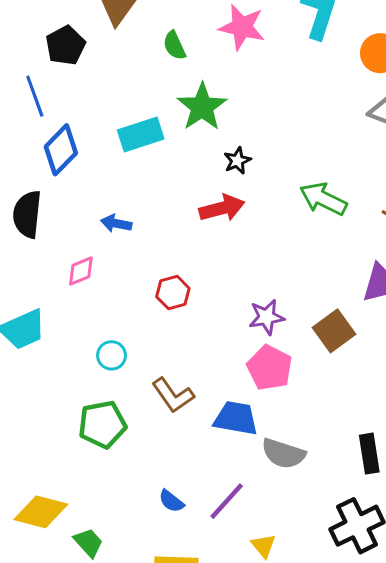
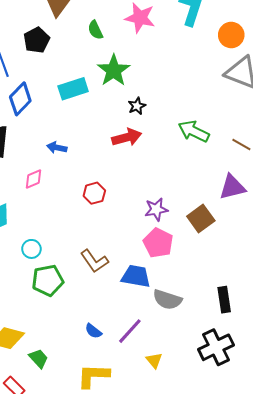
black pentagon: (66, 45) -> (37, 40), moved
cyan circle: (112, 355) -> (31, 249), moved

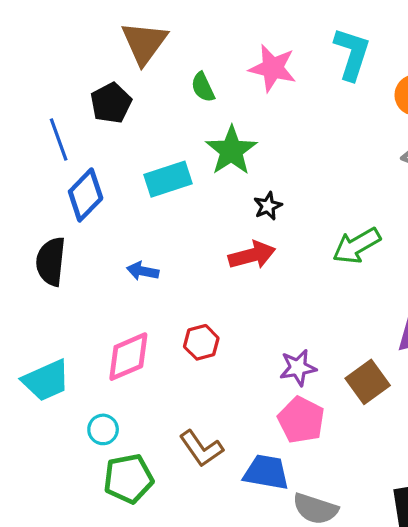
green arrow: (194, 131) -> (357, 246), turned -56
pink diamond: (34, 179) -> (128, 357), moved, size x1.6

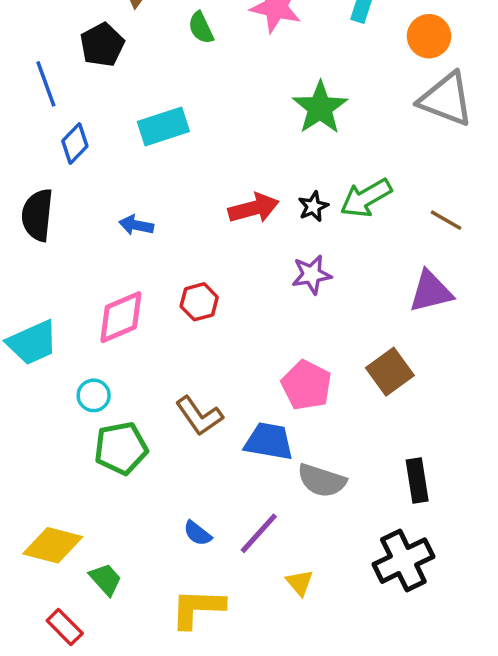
green star: (231, 151) -> (320, 108), moved
blue diamond: (86, 195) -> (75, 143), size x0.7
black star: (268, 206) -> (313, 206), moved
purple star: (298, 368) -> (312, 275), moved
brown square: (368, 382) -> (390, 372), moved

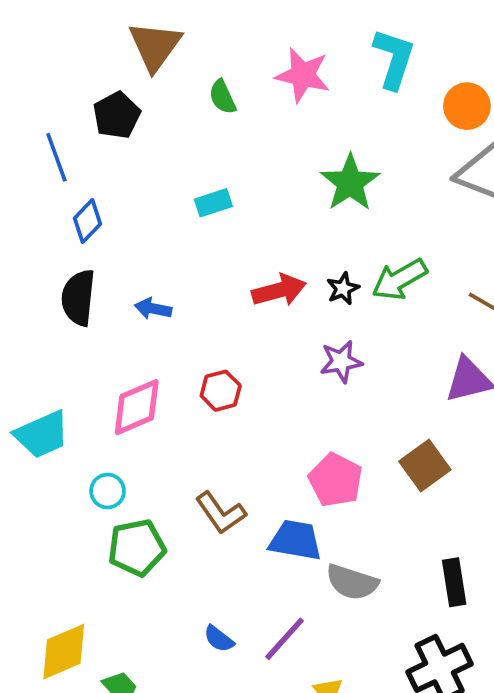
cyan rectangle: (163, 126) -> (213, 203), moved, size x0.7
black semicircle: (37, 215) -> (78, 298), moved
yellow diamond: (53, 545) -> (64, 652), turned -38

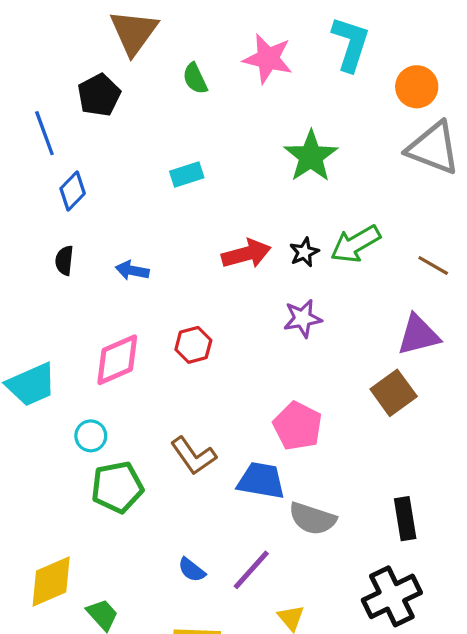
black semicircle: (78, 298) -> (64, 260), size x0.6
brown square: (425, 465) -> (394, 393), moved

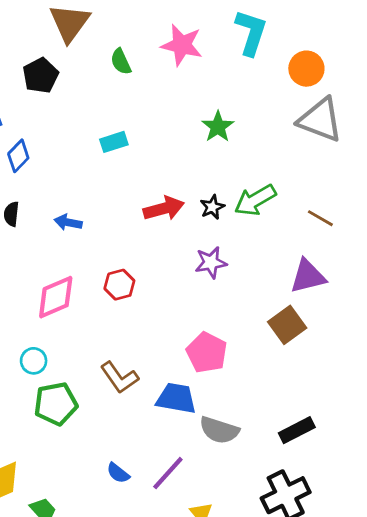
green star: (311, 156) -> (218, 127), size x0.7
black rectangle: (405, 519) -> (297, 430), turned 72

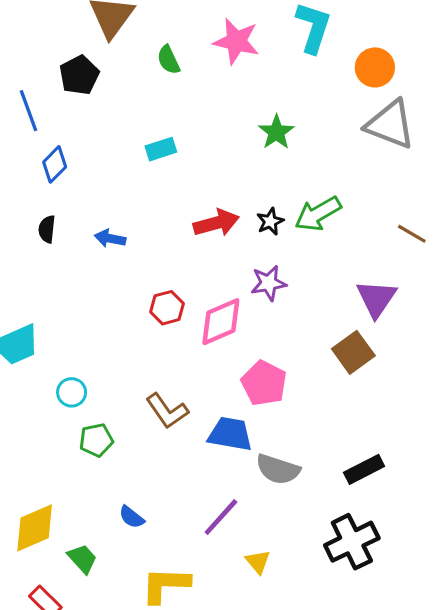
brown line: (320, 218) -> (412, 234), moved
purple triangle: (308, 276) -> (376, 298), turned -42
pink diamond: (56, 297) -> (221, 322), moved
green pentagon: (56, 404) -> (96, 440), size x0.7
blue semicircle: (118, 473) -> (132, 517), moved

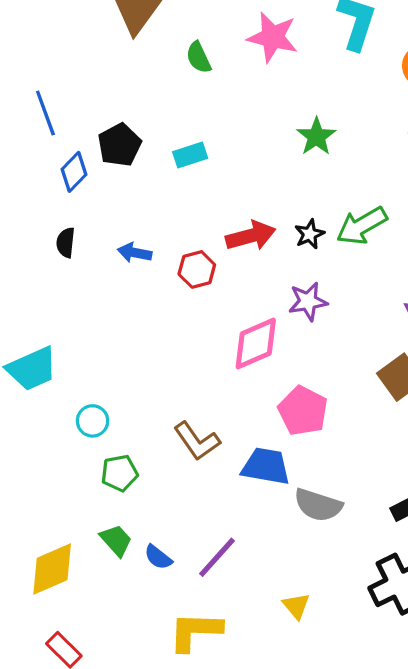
black pentagon: (79, 75) -> (119, 145), moved
red hexagon: (167, 308) -> (197, 269), moved
purple line: (221, 517) -> (217, 557), moved
green trapezoid: (82, 559) -> (116, 540), moved

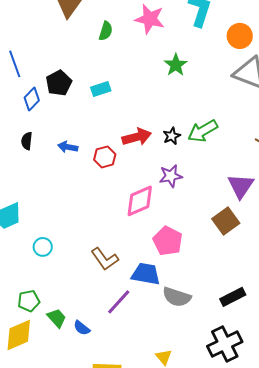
green semicircle: (199, 57) -> (106, 31), turned -138
green star: (316, 137) -> (176, 65), moved
green pentagon: (119, 473) -> (29, 301), moved
purple line: (217, 557) -> (119, 302), moved

